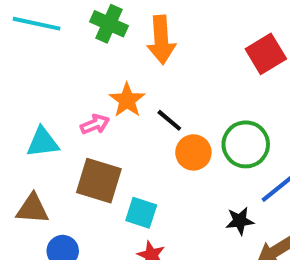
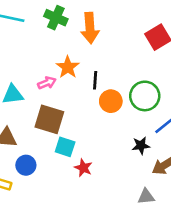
black line: (169, 120) -> (95, 80), turned 54
cyan square: (141, 213) -> (65, 147), moved

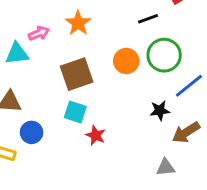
black line: (95, 80) -> (148, 19), moved, turned 66
pink arrow: (47, 83) -> (39, 33), moved
brown square: (49, 119) -> (77, 74), moved, turned -36

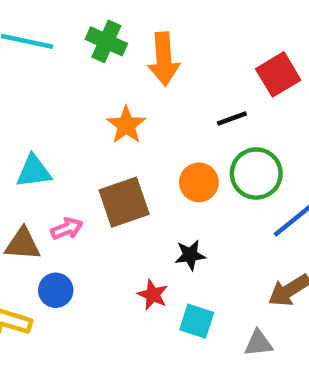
pink arrow: (39, 33) -> (67, 229), moved
black star: (160, 111) -> (190, 255), moved
cyan square: (75, 112) -> (197, 321), moved

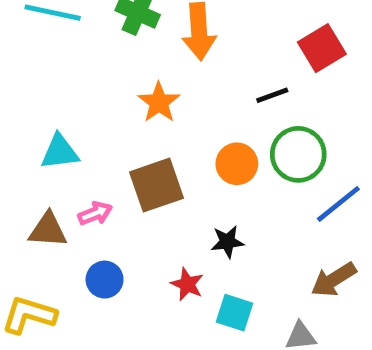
blue circle: (56, 290) -> (105, 280), moved

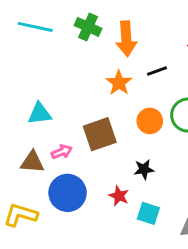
black line: (272, 95) -> (157, 71), moved
orange star: (159, 102) -> (119, 83), moved
blue circle: (105, 280) -> (68, 193), size x1.6

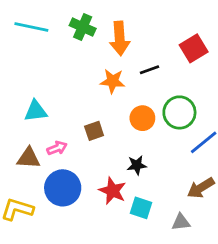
orange star: (119, 83) -> (113, 81), turned -30
brown square: (100, 134) -> (94, 131), size x0.6
red star: (119, 196) -> (113, 191), size x1.4

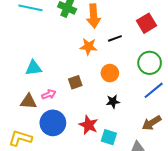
green circle: (179, 112) -> (150, 63), moved
black star: (137, 165) -> (113, 102), moved

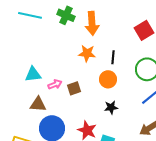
black line: (115, 38) -> (113, 57), moved, turned -64
pink arrow: (49, 94) -> (55, 84), moved
brown triangle: (28, 102) -> (38, 104), moved

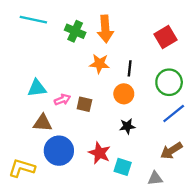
green cross: (66, 15) -> (75, 31), moved
brown square: (74, 88) -> (84, 104), turned 32

